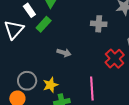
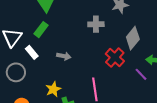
white rectangle: (29, 10) -> (32, 52), moved
gray circle: (27, 81) -> (16, 72), moved

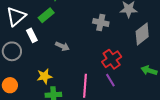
gray diamond: (133, 38) -> (142, 34), moved
purple line: (141, 74) -> (110, 80), moved

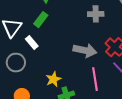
gray arrow: (62, 46) -> (85, 50), moved, size x1.6

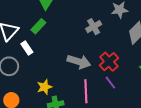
gray cross: (96, 14) -> (94, 27), turned -35

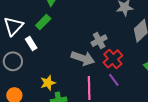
gray cross: (94, 27) -> (99, 41), moved

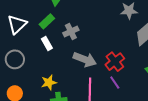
gray cross: (99, 41) -> (71, 31), moved
white rectangle: (31, 44) -> (47, 43), moved

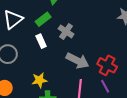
gray cross: (71, 31) -> (66, 31), turned -35
red cross: (115, 62) -> (107, 65), turned -30

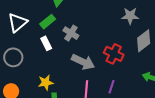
red cross: (107, 65) -> (114, 54), moved
purple line: (105, 86) -> (112, 87), turned 48

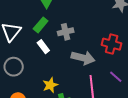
gray cross: (71, 33) -> (66, 32), turned -35
purple line: (112, 87) -> (116, 77), turned -56

